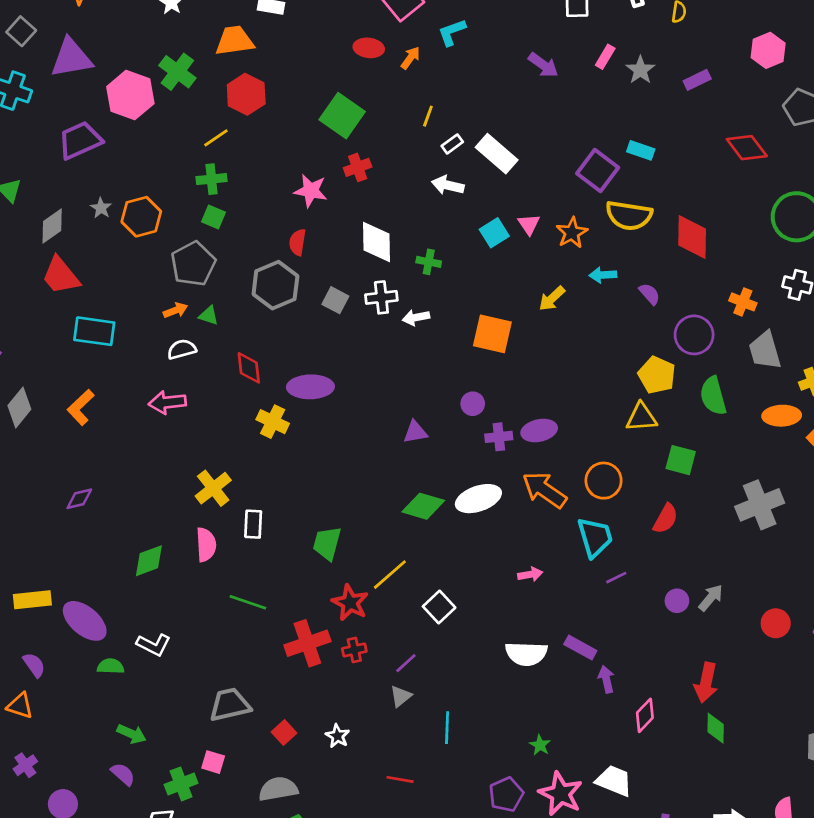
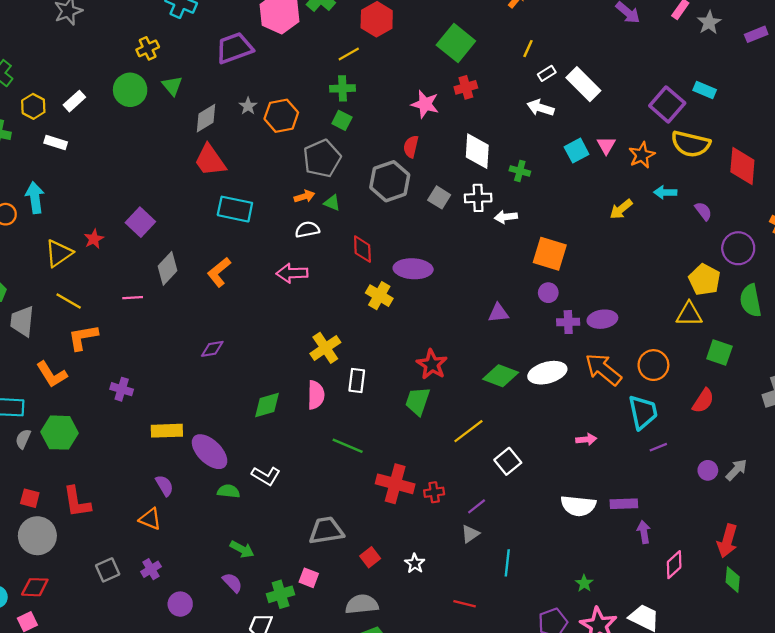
orange square: (492, 334) -> (550, 254), moved
red star: (350, 603) -> (432, 364), moved
red cross: (307, 643) -> (395, 484), turned 30
purple rectangle: (580, 648) -> (624, 504), turned -35

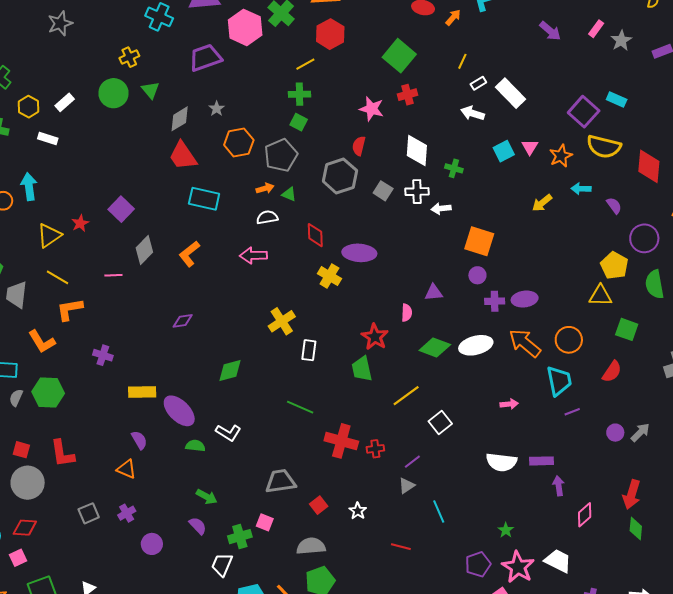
orange hexagon: (281, 116) -> (239, 143), moved
pink semicircle: (316, 395) -> (407, 313), moved, size x0.7
green trapezoid: (418, 401) -> (362, 369), turned -32
cyan line: (507, 563) -> (439, 511), turned -30

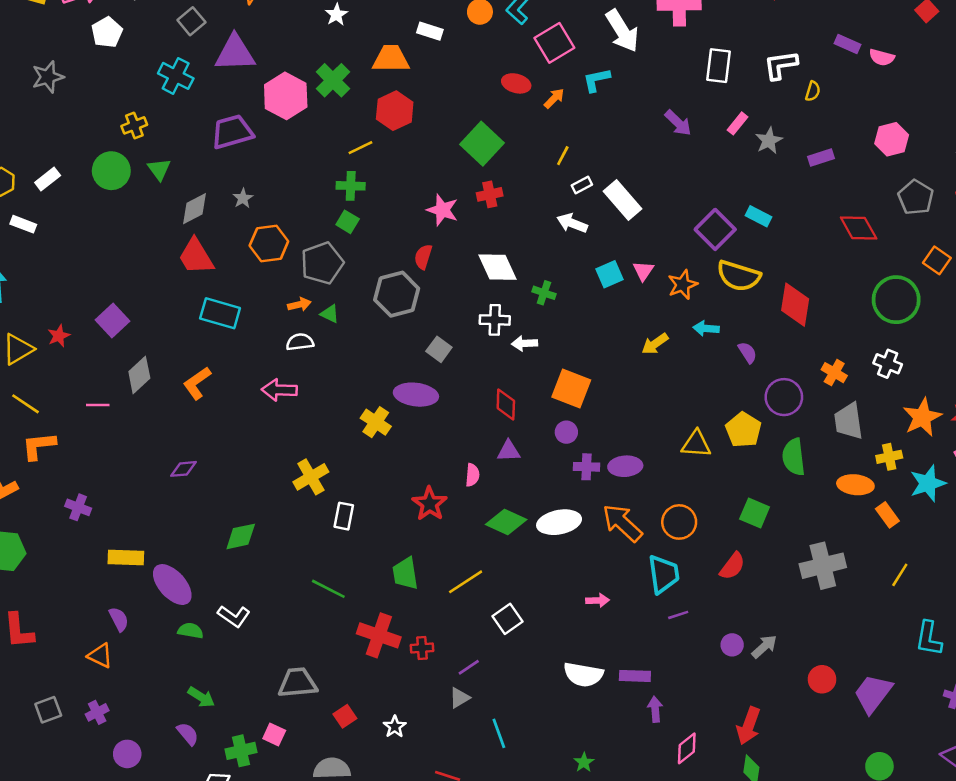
white diamond: (417, 151) -> (498, 267), turned -32
gray square: (383, 191) -> (439, 349), moved
red diamond: (315, 235) -> (506, 404), moved
yellow triangle: (601, 296) -> (696, 444), moved
green trapezoid: (362, 369) -> (405, 573), moved

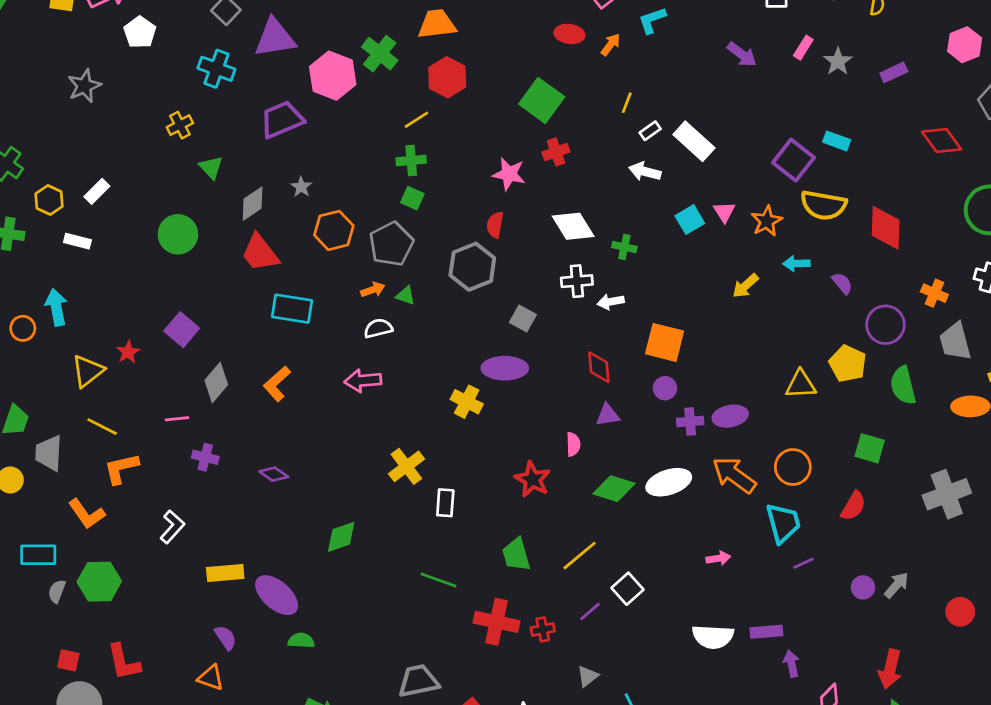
green circle: (111, 171) -> (178, 234), moved
purple diamond: (183, 469) -> (274, 474), turned 48
purple cross: (78, 507) -> (205, 457), moved
white L-shape: (234, 616) -> (172, 527), moved, turned -76
purple line: (469, 667) -> (590, 611), moved

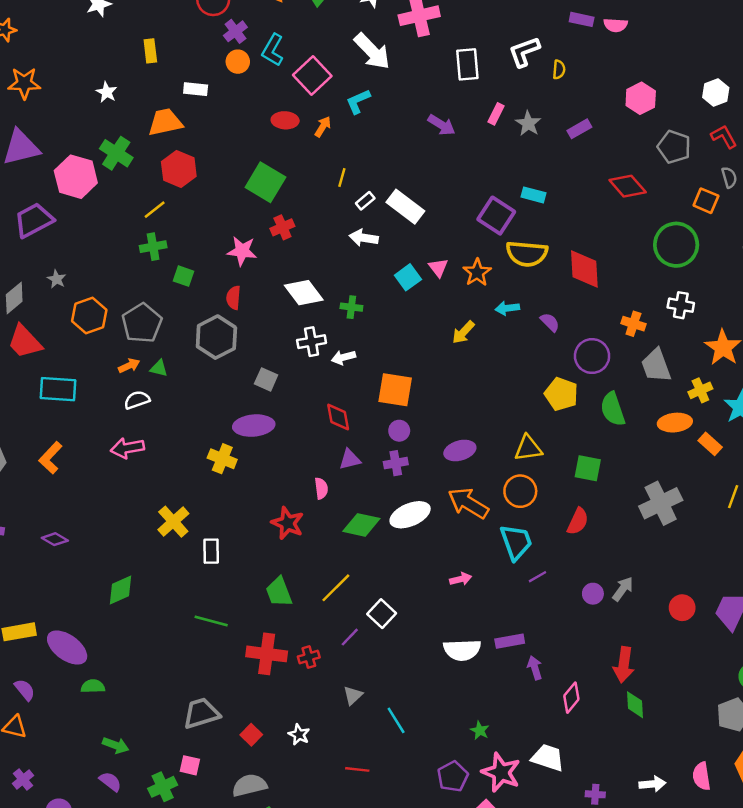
green square: (412, 198) -> (183, 276), moved
yellow triangle: (801, 384) -> (528, 448), moved
purple cross: (690, 421) -> (396, 463), moved

